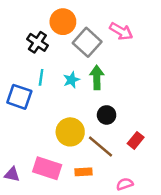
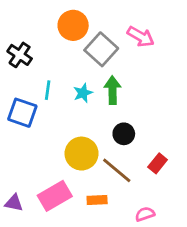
black cross: (37, 42) -> (20, 55), moved
pink rectangle: (47, 168) -> (55, 196), turned -48

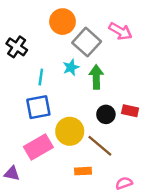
cyan star: (83, 93) -> (71, 67), moved
blue square: (22, 113) -> (38, 107), moved, turned -30
red rectangle: (158, 163) -> (130, 111), moved, turned 63
pink rectangle: (55, 196) -> (38, 147), moved

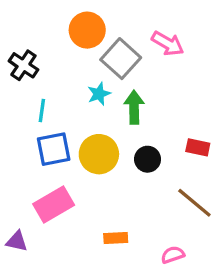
cyan line: (41, 77) -> (42, 111), moved
red rectangle: (130, 111) -> (198, 147), moved
yellow circle: (70, 131) -> (99, 154), moved
brown line: (100, 146) -> (194, 203), moved

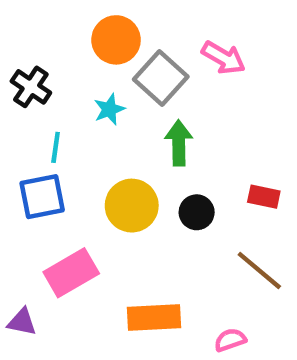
cyan star: (99, 94) -> (109, 109), moved
blue square: (54, 149) -> (42, 197), moved
orange rectangle: (116, 238) -> (154, 318), size x1.6

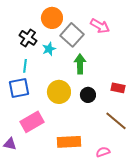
black cross: (31, 87) -> (28, 38), moved

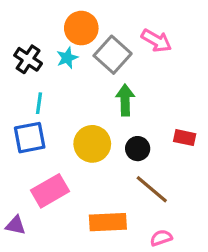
black cross: (28, 38) -> (28, 59), moved
cyan star: (49, 49) -> (67, 58), moved
brown line: (116, 121) -> (152, 189), moved

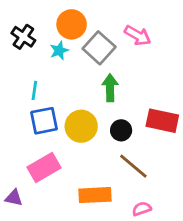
black cross: (28, 59) -> (23, 37), moved
blue square: (30, 138) -> (44, 121), moved
red rectangle: (185, 138) -> (162, 121), size x1.6

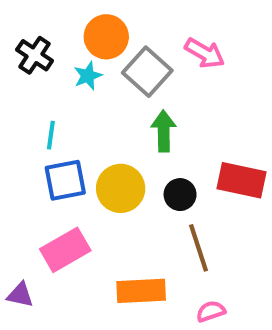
brown line: (133, 166) -> (198, 248), turned 32

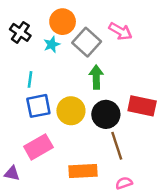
black circle: (180, 195) -> (106, 114), size x1.5

